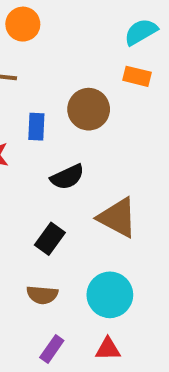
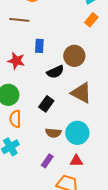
orange rectangle: (137, 76) -> (91, 20), turned -64
brown circle: (89, 109) -> (74, 56), moved
brown semicircle: (42, 295) -> (53, 133), moved

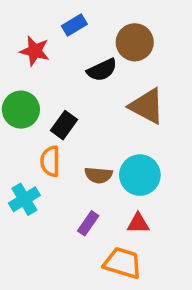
blue rectangle: (39, 46) -> (74, 25), turned 56
black rectangle: (46, 104) -> (64, 125), moved
orange semicircle: (15, 119) -> (50, 161), moved

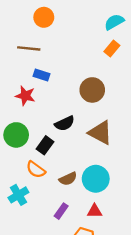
blue rectangle: (74, 25) -> (41, 75), moved, turned 49
black semicircle: (102, 70) -> (65, 123), moved
orange semicircle: (50, 161) -> (36, 170), turned -54
brown semicircle: (98, 175) -> (68, 179), turned -30

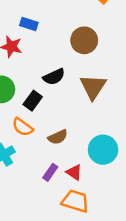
brown triangle: (100, 133) -> (93, 87), turned 35
cyan circle: (96, 179) -> (103, 150), moved
red triangle: (95, 211) -> (74, 172), moved, turned 35

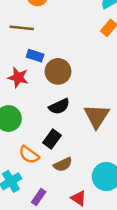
brown circle: (84, 40) -> (58, 71), moved
black rectangle: (33, 101) -> (52, 139), moved
purple rectangle: (50, 172) -> (39, 197), moved

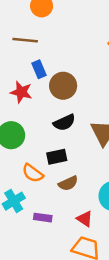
blue rectangle: (35, 56) -> (39, 69), turned 49
black rectangle: (52, 139) -> (57, 157), turned 42
purple rectangle: (39, 197) -> (43, 218), turned 63

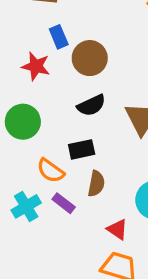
brown semicircle: (68, 183) -> (96, 184), turned -54
purple rectangle: (43, 218) -> (64, 203), moved, turned 30

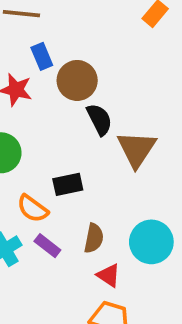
black semicircle: (91, 105) -> (99, 119), moved, turned -92
brown semicircle: (96, 184) -> (94, 238), moved

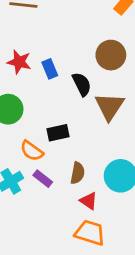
blue rectangle: (42, 56) -> (50, 69), moved
brown circle: (77, 80) -> (111, 55), moved

